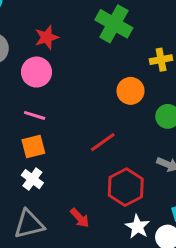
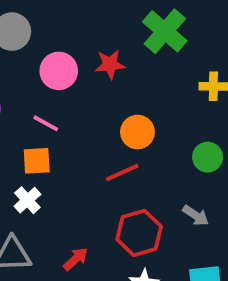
red star: (47, 37) -> (110, 64), moved
orange circle: (131, 91) -> (137, 132), moved
red arrow: (80, 218) -> (76, 259), turned -100

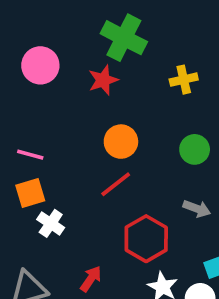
red star: (110, 64) -> (103, 80), moved
pink circle: (59, 71) -> (40, 65), moved
white cross: (27, 200) -> (51, 223), moved

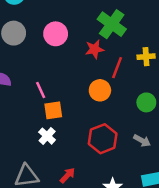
pink line: (30, 155) -> (41, 90), turned 42
red line: (116, 184) -> (117, 68), moved, turned -40
orange square: (30, 193) -> (53, 110), moved
red hexagon: (146, 239) -> (103, 139), moved

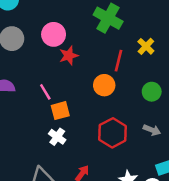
red star: (94, 49) -> (69, 56), moved
yellow cross: (146, 57) -> (146, 46), turned -35

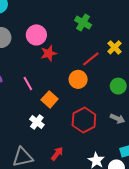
green cross: (108, 18) -> (83, 23), size x0.7
red line: (119, 61) -> (91, 59), turned 36
orange square: (60, 111) -> (50, 99), moved, turned -35

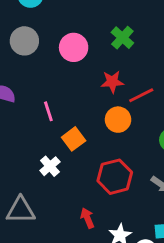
green cross: (83, 23) -> (122, 38), moved
red star: (49, 53) -> (112, 82), moved
red arrow: (57, 154) -> (87, 218), moved, turned -72

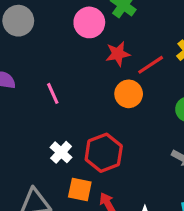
pink circle: (74, 47) -> (89, 22), moved
orange square: (74, 139) -> (80, 190), moved, turned -35
red hexagon: (115, 177) -> (104, 153), moved

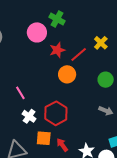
pink line: (53, 93) -> (20, 93), moved

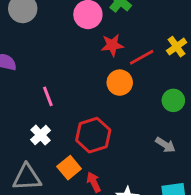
white cross: (29, 116) -> (41, 135), moved
orange square: (44, 138) -> (69, 168), turned 35

